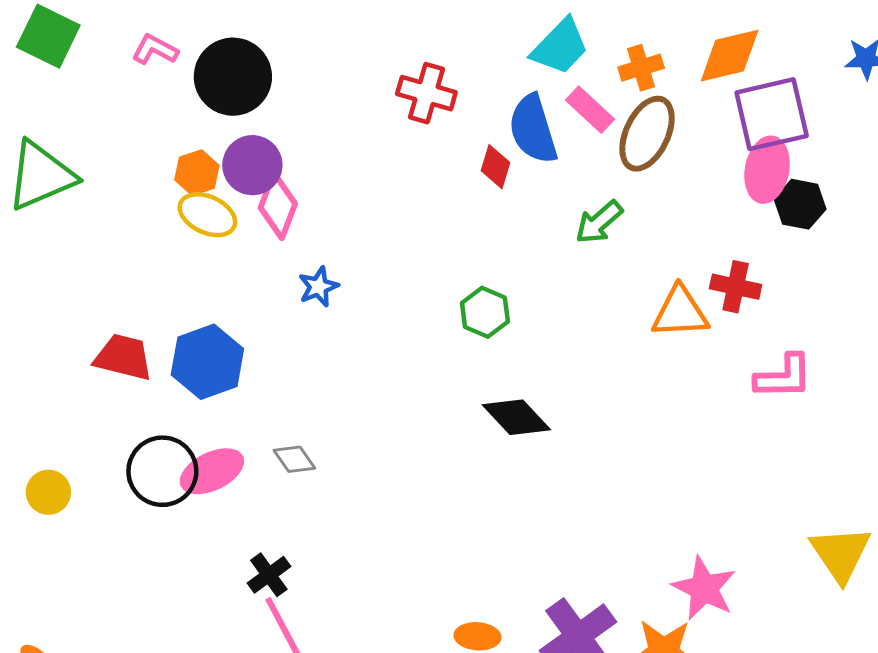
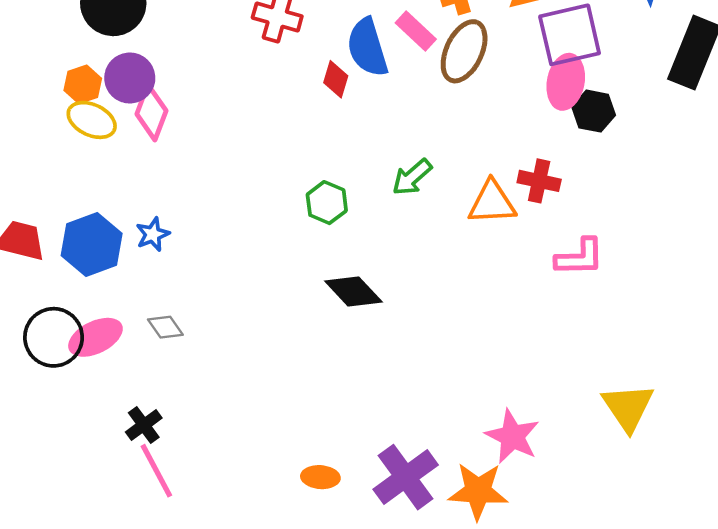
green arrow: (599, 222) -> (412, 177), moved
blue star: (318, 287) -> (153, 234), moved

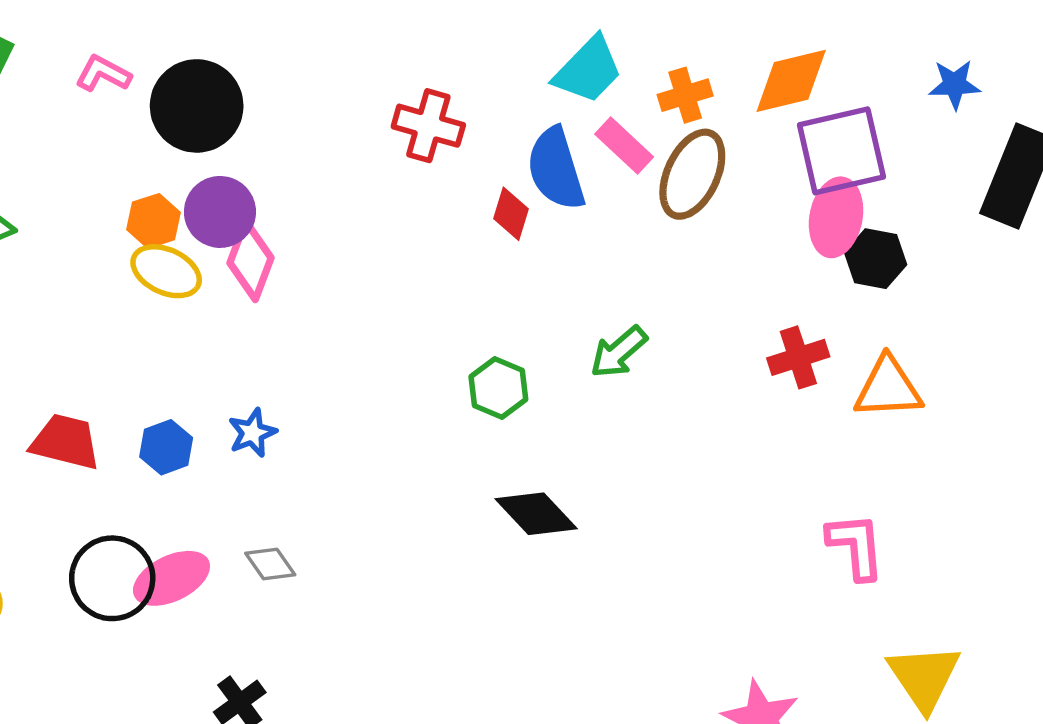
red cross: (539, 181) -> (798, 357), turned -30
orange triangle: (492, 203) -> (888, 388), moved
blue hexagon: (92, 245) -> (166, 447), size x0.6
pink L-shape: (580, 257) -> (856, 546), moved, turned -94

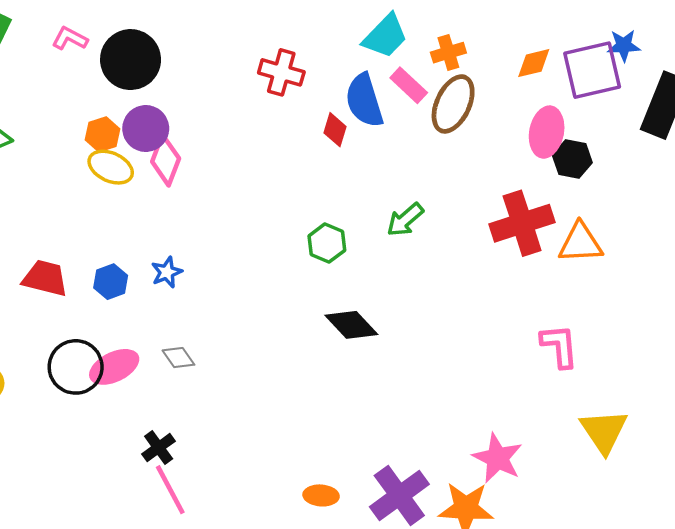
orange diamond: (791, 81) -> (534, 63), moved, size x0.7
purple square: (841, 151) -> (592, 70), moved
red cross: (798, 357) -> (522, 223), size x1.6

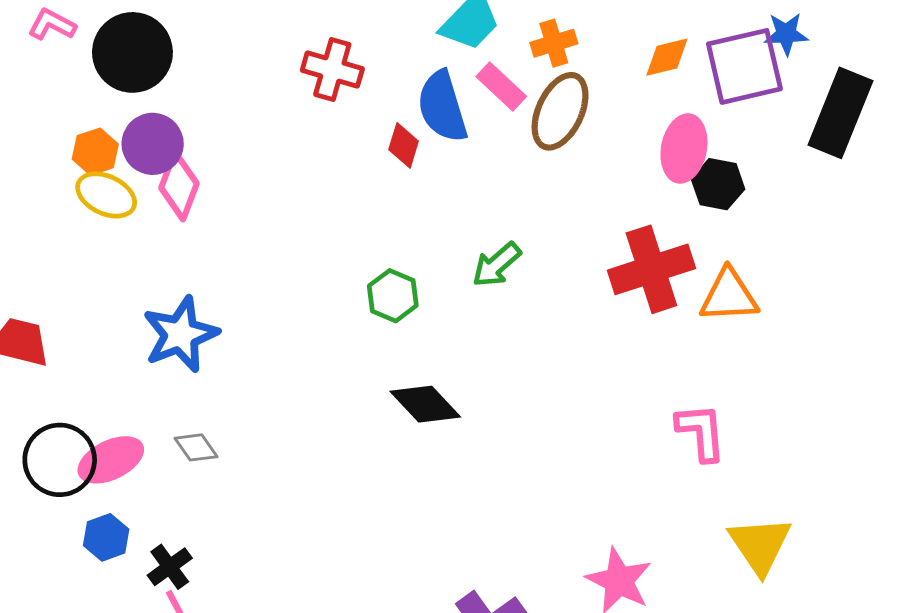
blue star: (167, 272) -> (181, 334), size x1.8
blue hexagon: (111, 282) -> (106, 537), moved

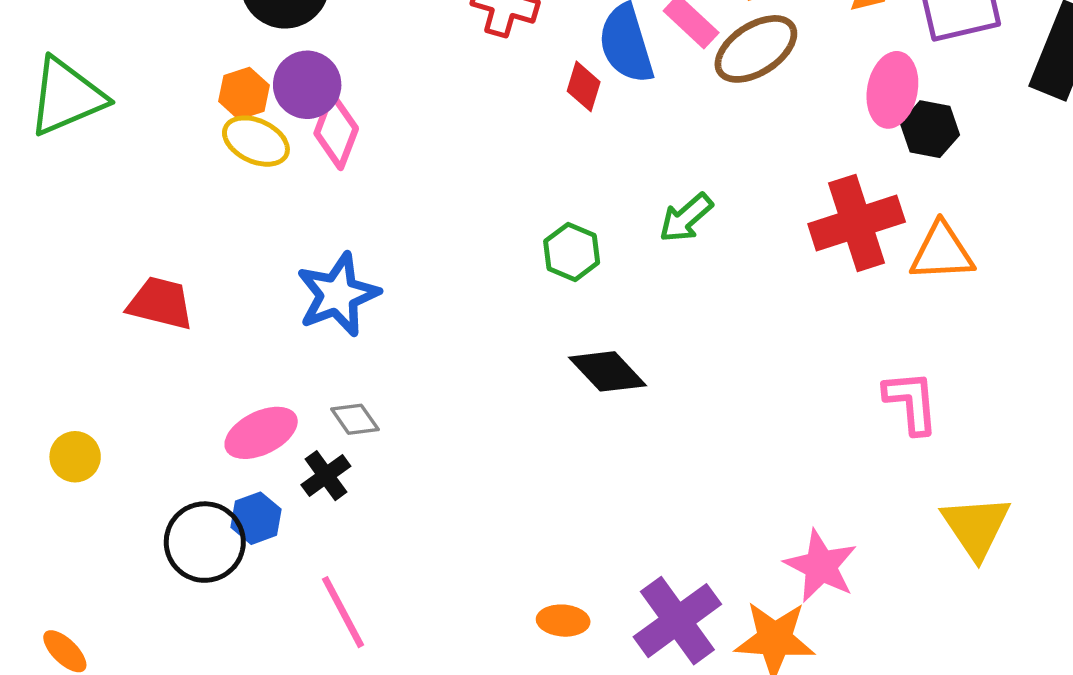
brown ellipse: (560, 111) -> (756, 49), turned 32
black circle: (60, 460) -> (205, 542), moved
black cross: (170, 567) -> (326, 476), moved

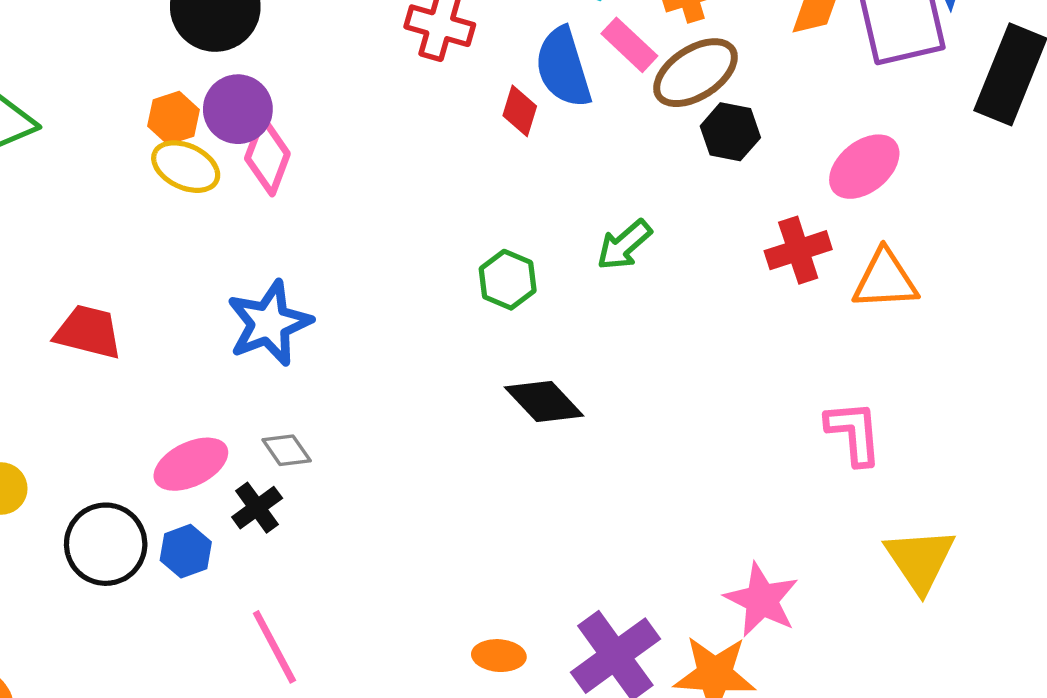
pink ellipse: (892, 90) -> (864, 167), moved, turned 40
black hexagon: (930, 129) -> (730, 132), moved
red cross: (857, 223) -> (798, 250), size x0.7
black circle: (205, 542) -> (106, 544), moved

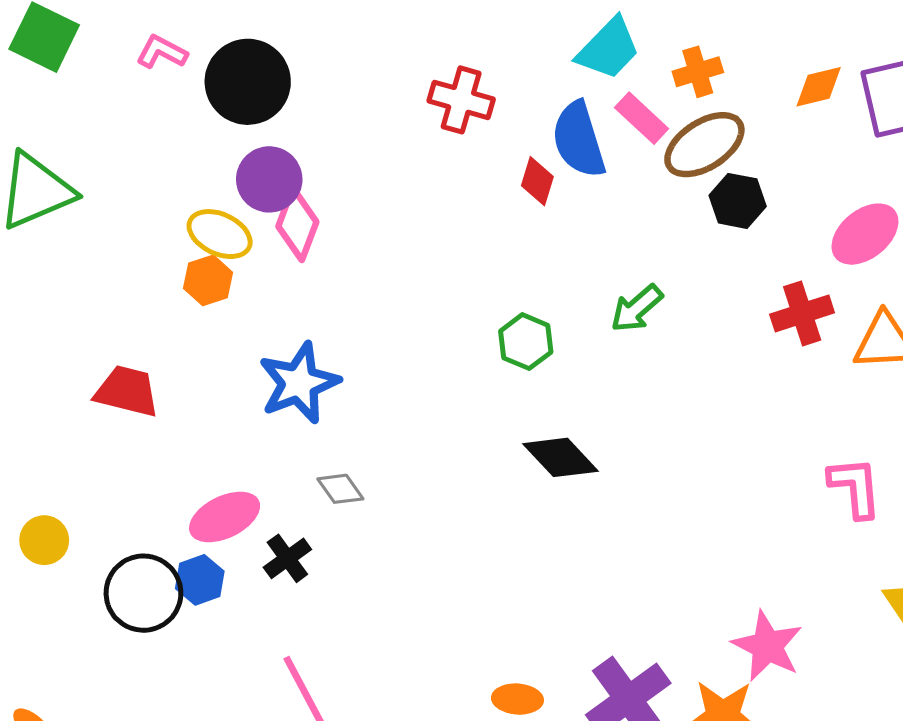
orange hexagon: (173, 118) -> (208, 280), moved
gray diamond: (287, 450) -> (340, 489), moved
blue hexagon: (186, 551) -> (200, 580), moved

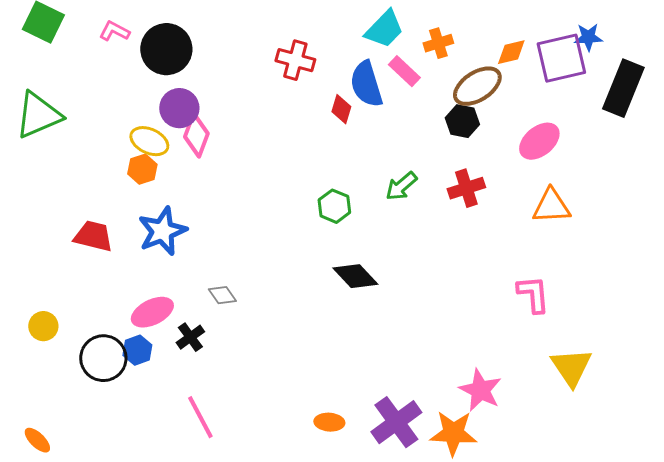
brown ellipse: (704, 145) -> (477, 86), moved
red cross: (802, 313) -> (466, 188), moved
blue star: (299, 383) -> (162, 231), moved

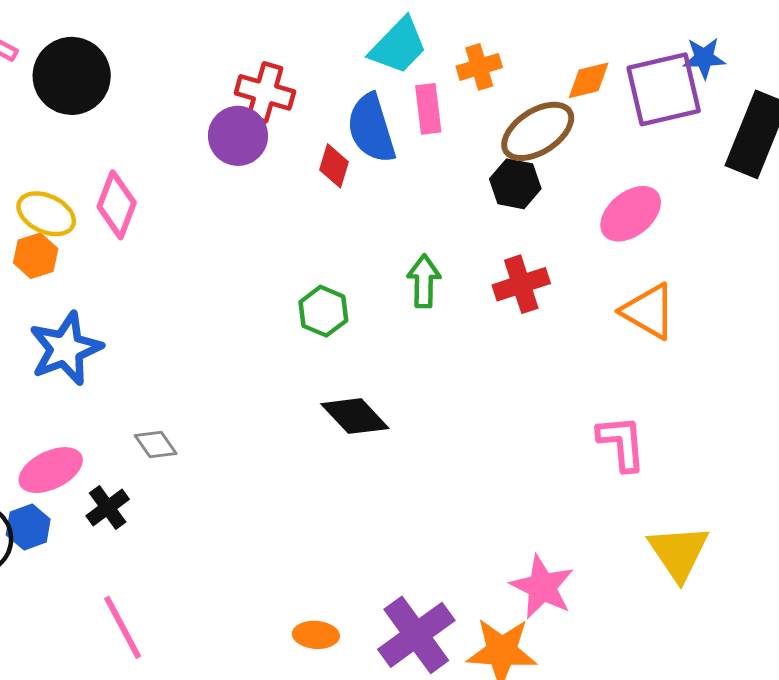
pink rectangle: (404, 71) -> (428, 109), turned 40
purple circle: (179, 108) -> (238, 136), moved
green arrow: (401, 186) -> (424, 281), turned 132
orange triangle: (551, 206) -> (649, 311), turned 33

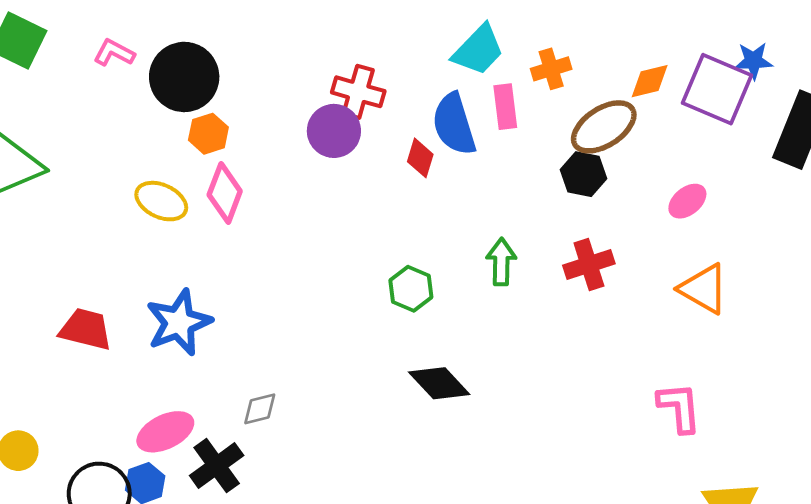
purple square: (664, 89) -> (717, 89), turned 36
pink ellipse: (631, 214) -> (687, 201), size x0.7
orange hexagon: (36, 256) -> (208, 134), moved
gray diamond: (156, 445) -> (260, 409), turned -69
black cross: (108, 507) -> (217, 466), size x1.4

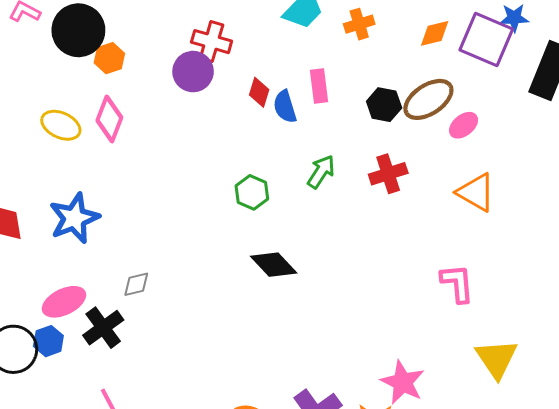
pink rectangle: (505, 107) -> (319, 86), moved
blue semicircle: (454, 124) -> (285, 107), moved, size x0.7
brown ellipse: (604, 127) -> (428, 99), moved
orange hexagon: (208, 134) -> (109, 58), moved
green arrow: (501, 262) -> (321, 172), turned 32

